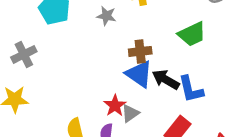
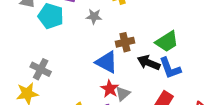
green trapezoid: (192, 34) -> (167, 42), moved
gray cross: (24, 54) -> (41, 69), moved, turned -30
blue triangle: (139, 74) -> (107, 62), moved

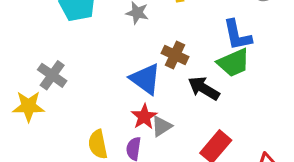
brown cross: (125, 42) -> (175, 55), turned 30
blue L-shape: (170, 68) -> (237, 35), moved

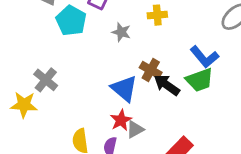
blue L-shape: (237, 35) -> (204, 57), turned -32
black arrow: (204, 88) -> (167, 85), moved

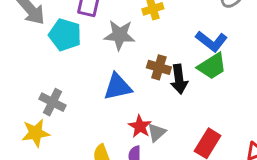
gray star: (121, 32) -> (120, 35), size x1.5
black arrow: (167, 85) -> (179, 79), turned -120
blue triangle: (124, 89) -> (118, 87), moved, turned -40

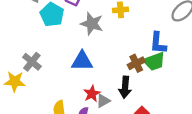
blue L-shape: (211, 41) -> (158, 43), turned 45
brown cross: (159, 67) -> (136, 63), moved, turned 35
black arrow: (179, 79) -> (125, 87), moved

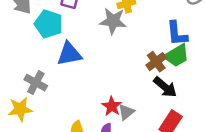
gray star: (92, 24) -> (113, 21), moved
blue triangle: (82, 61) -> (69, 54), moved
black arrow: (125, 87) -> (165, 87), moved, turned -45

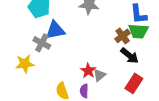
green trapezoid: (177, 56) -> (138, 31), turned 35
gray cross: (36, 83) -> (42, 43), moved
yellow star: (20, 109) -> (25, 64), moved

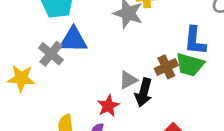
black arrow: (130, 56) -> (144, 92), moved, turned 54
gray triangle: (99, 75) -> (128, 80), moved

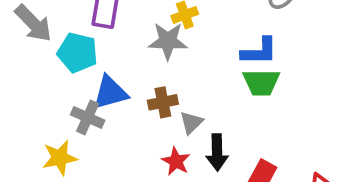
blue L-shape: (195, 41) -> (259, 51), turned -80
brown cross: (166, 67) -> (163, 102), moved, turned 30
black arrow: (144, 92) -> (217, 152), moved

